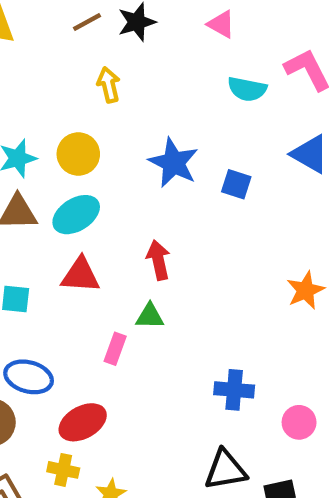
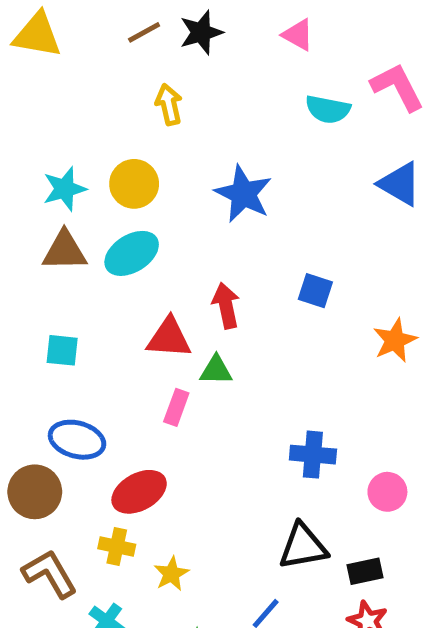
blue square: (236, 184) -> (315, 291), moved
red triangle: (80, 275) -> (169, 338), moved

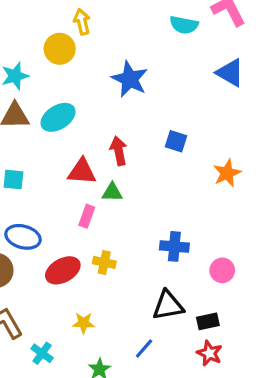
yellow circle: (134, 184) -> (60, 49), moved
yellow cross: (117, 546) -> (104, 262), moved
yellow star: (171, 574) -> (84, 323), turned 30

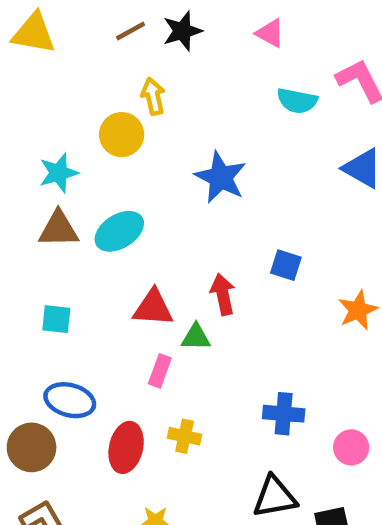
red arrow: (119, 151) -> (223, 294), moved
red ellipse: (63, 270) -> (126, 447), turned -48

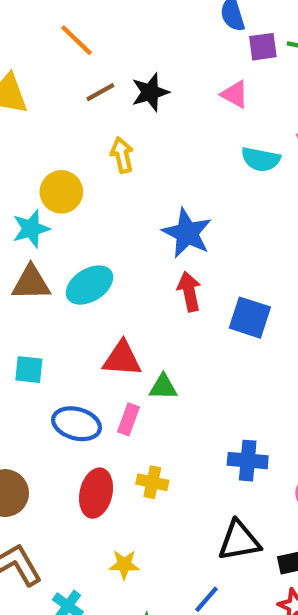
yellow circle: (122, 135) -> (61, 192), moved
blue square: (286, 265) -> (250, 318), size x1.4
red arrow: (223, 294) -> (189, 292), moved
blue ellipse: (70, 400) -> (77, 424), moved

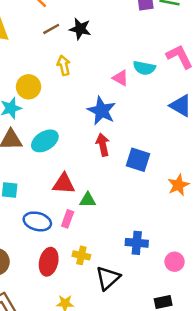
black star: (150, 92) -> (80, 29), turned 30
pink triangle: (235, 94) -> (120, 78), moved
black triangle: (239, 541) -> (108, 278), moved, turned -32

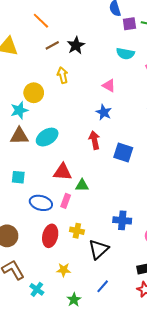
black star: (80, 29) -> (76, 45), turned 30
cyan semicircle: (144, 68) -> (125, 54), moved
blue star: (102, 111) -> (104, 112), moved, size x0.7

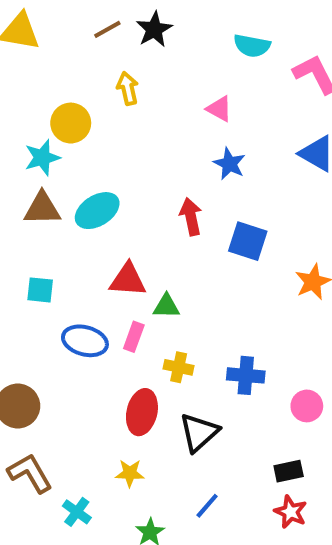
blue star: (104, 112) -> (229, 164), moved
yellow cross: (77, 231) -> (179, 367), moved
red ellipse: (50, 236) -> (142, 412), moved

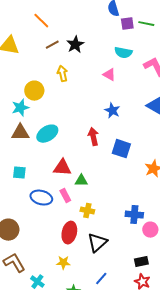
pink triangle: (219, 109) -> (109, 75), moved
pink rectangle: (134, 337) -> (65, 196), turned -48
blue cross: (246, 375) -> (134, 215), moved

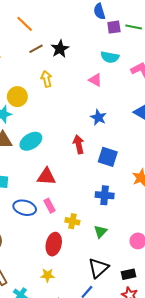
green triangle: (81, 181) -> (100, 232), moved, turned -48
blue cross: (134, 215) -> (105, 195), moved
black triangle: (97, 243) -> (98, 268), moved

